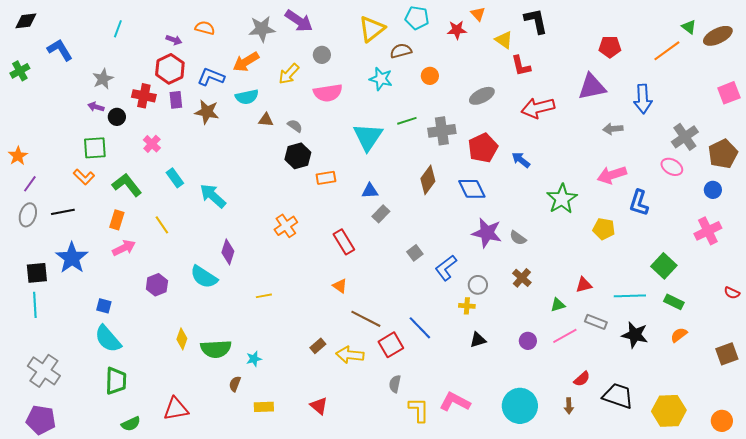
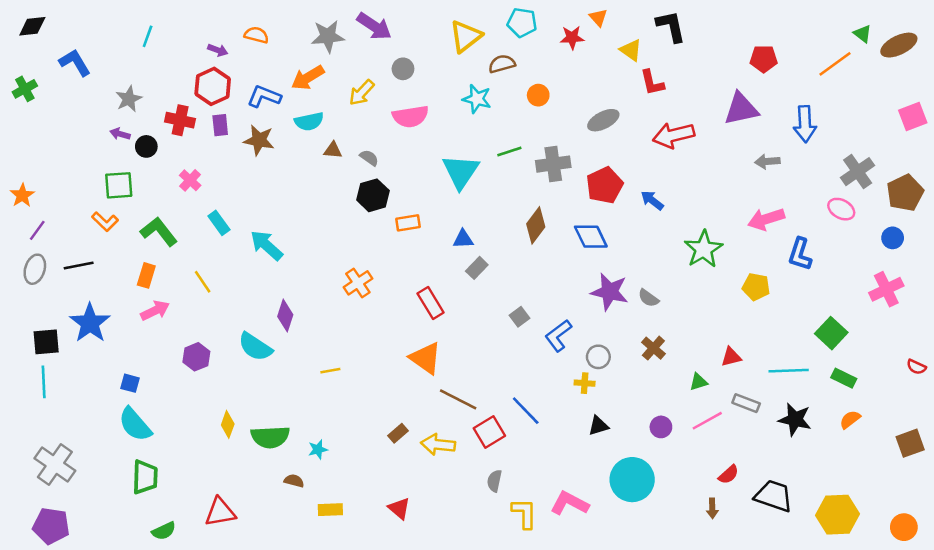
orange triangle: (340, 286) -> (426, 358), size x1.8
brown semicircle: (235, 384) -> (294, 481), turned 84
cyan circle: (520, 406) -> (632, 480), moved

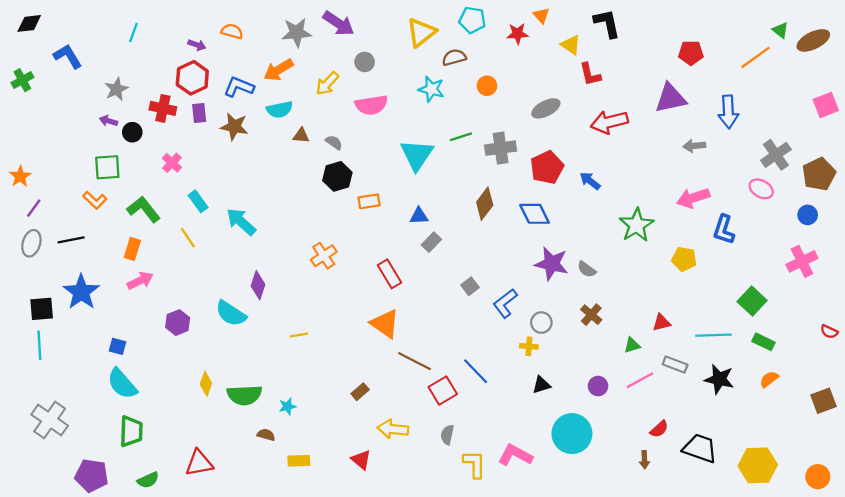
yellow line: (203, 282) -> (188, 238), moved
yellow arrow: (438, 444) -> (393, 429), moved
purple pentagon: (51, 526) -> (91, 476), moved

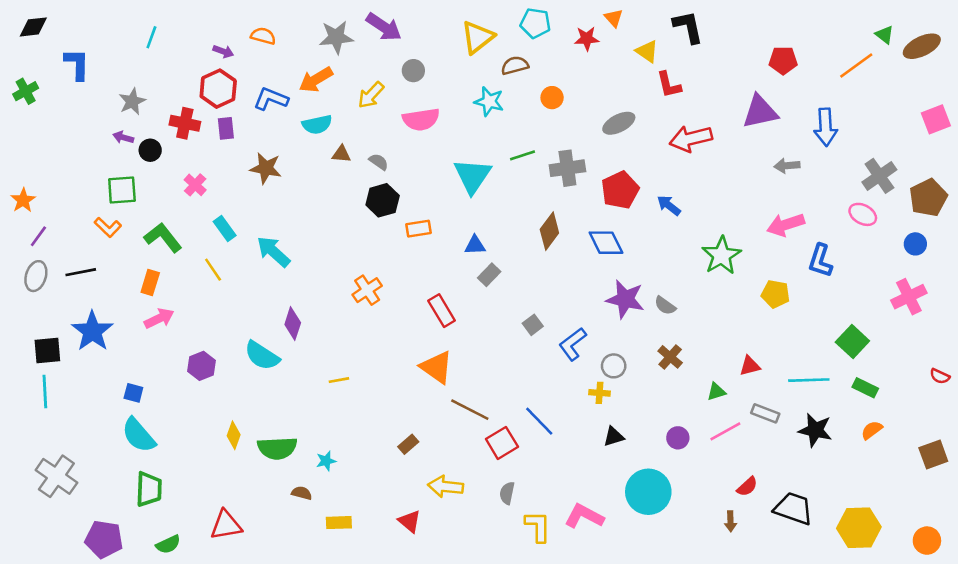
blue L-shape: (68, 56) -> (77, 64), turned 32
brown star: (234, 127) -> (266, 168), moved

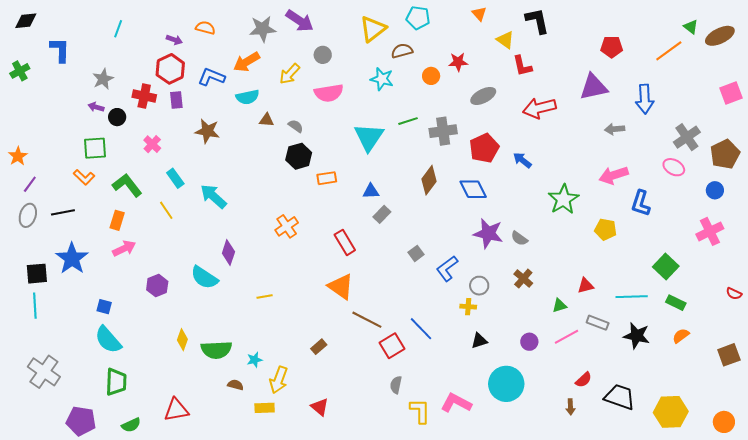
red star: (587, 39) -> (458, 62), moved
yellow arrow: (445, 487) -> (279, 380), moved, turned -76

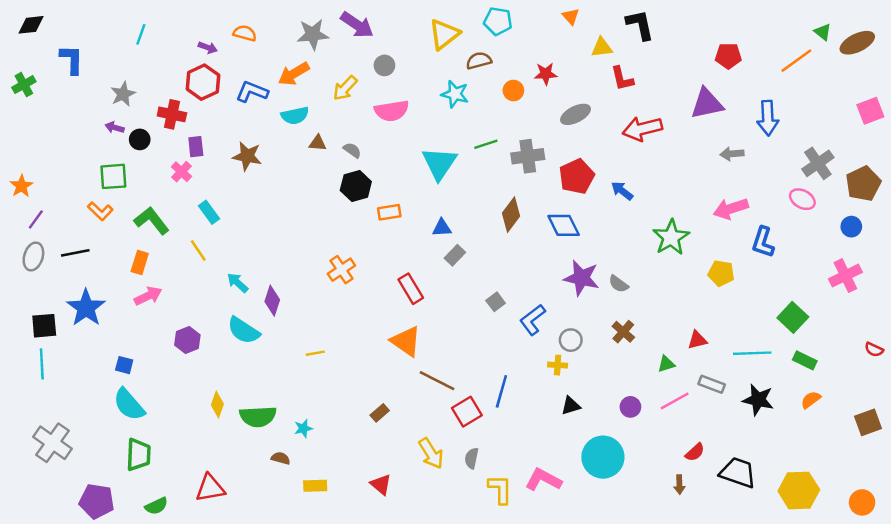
yellow triangle: (505, 40) -> (602, 48), turned -42
purple rectangle: (176, 100) -> (196, 147), moved
cyan arrow: (213, 196) -> (238, 283), moved, size x0.7
blue line: (421, 329) -> (501, 391), turned 60
yellow arrow: (279, 380) -> (431, 453), moved, turned -52

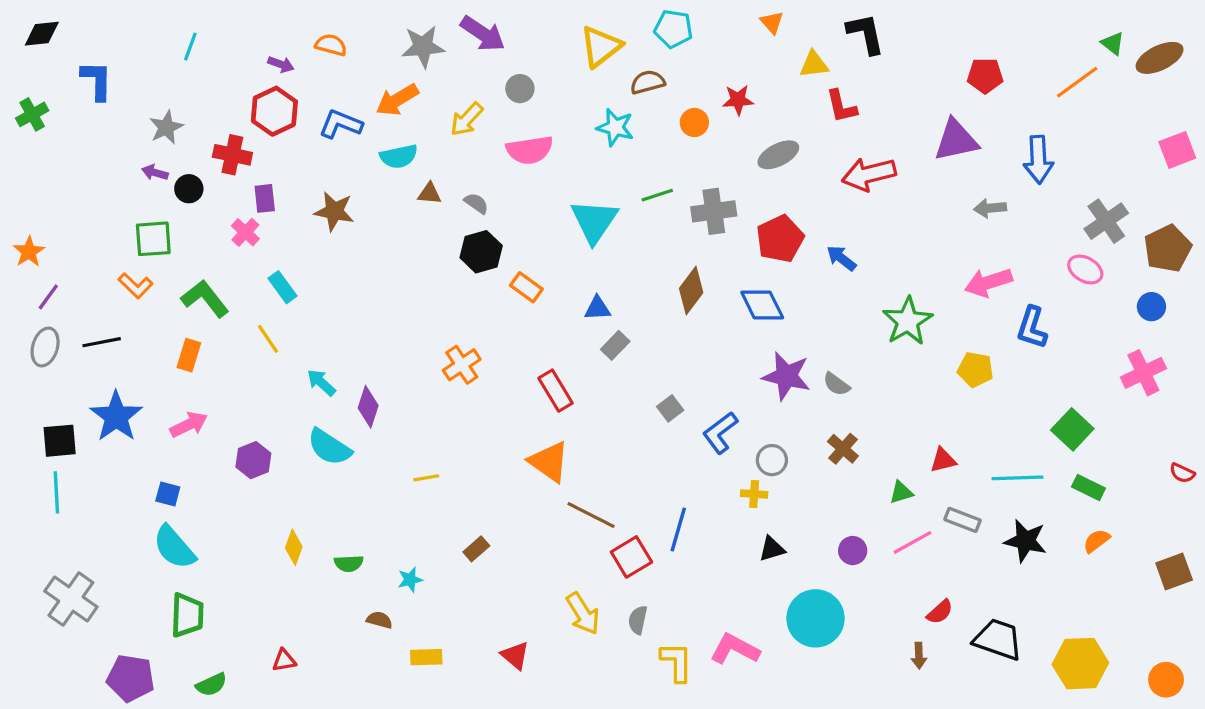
orange rectangle: (389, 212) -> (526, 287), turned 45
pink arrow: (148, 296) -> (189, 425), moved
brown rectangle: (380, 413) -> (476, 549), moved
green semicircle: (258, 416) -> (349, 563), size x0.6
red triangle: (210, 488) -> (284, 660), size x0.6

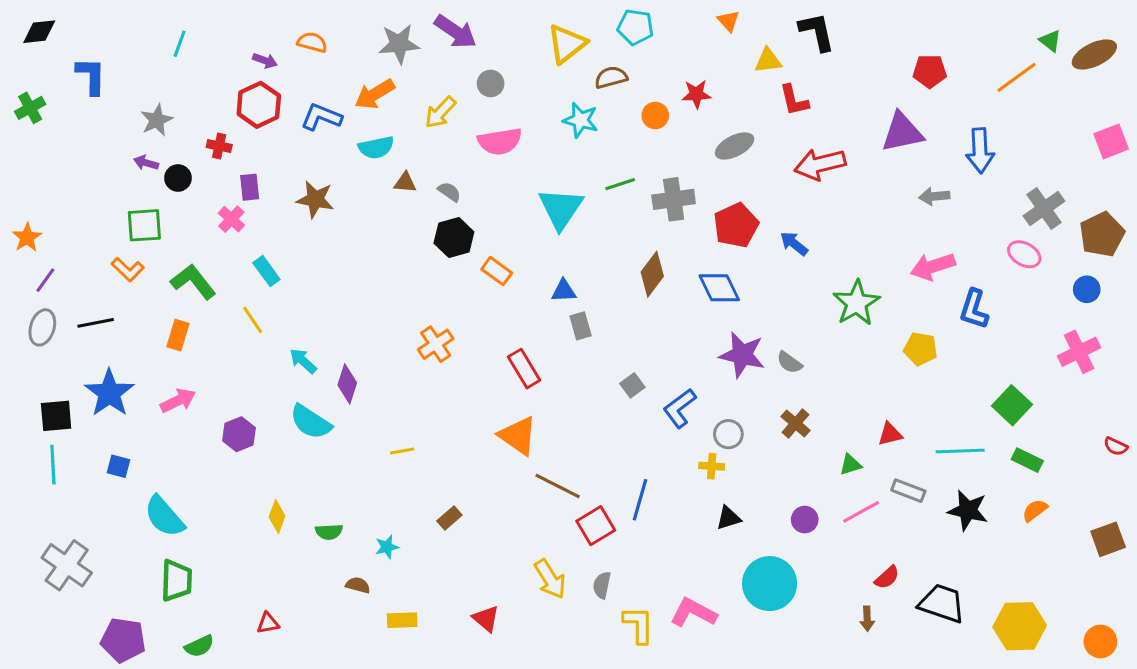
red cross: (232, 155) -> (219, 146), size x0.7
gray rectangle: (615, 345) -> (581, 326), turned -60
blue square: (168, 494) -> (119, 466), moved

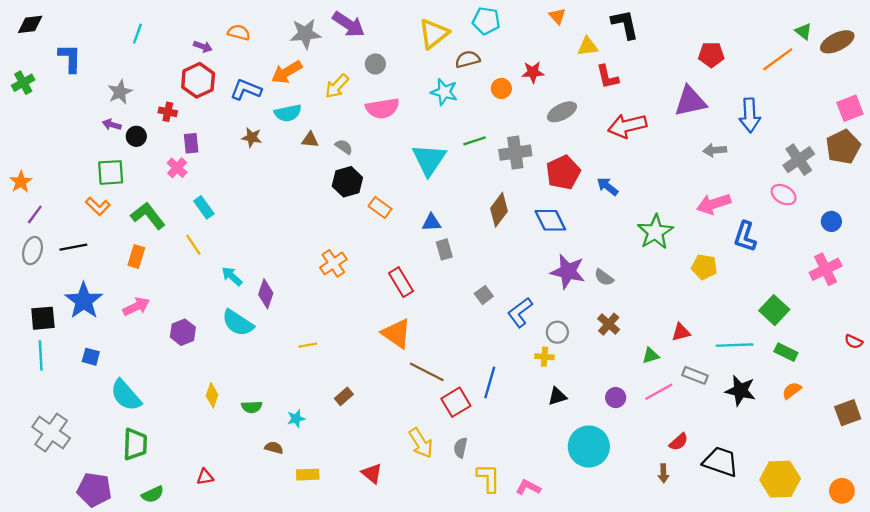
brown star: (315, 199) -> (252, 137), moved, size x0.7
brown pentagon: (1102, 234) -> (843, 147), moved
pink L-shape: (693, 613) -> (528, 487), moved, size x0.7

